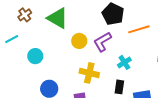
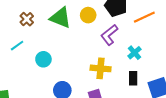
yellow circle: (79, 41) -> (88, 15), moved

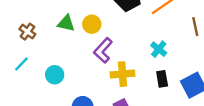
yellow circle: (88, 15) -> (92, 24), moved
green triangle: (61, 18) -> (66, 23), size x0.7
purple L-shape: (109, 35) -> (103, 50), moved

